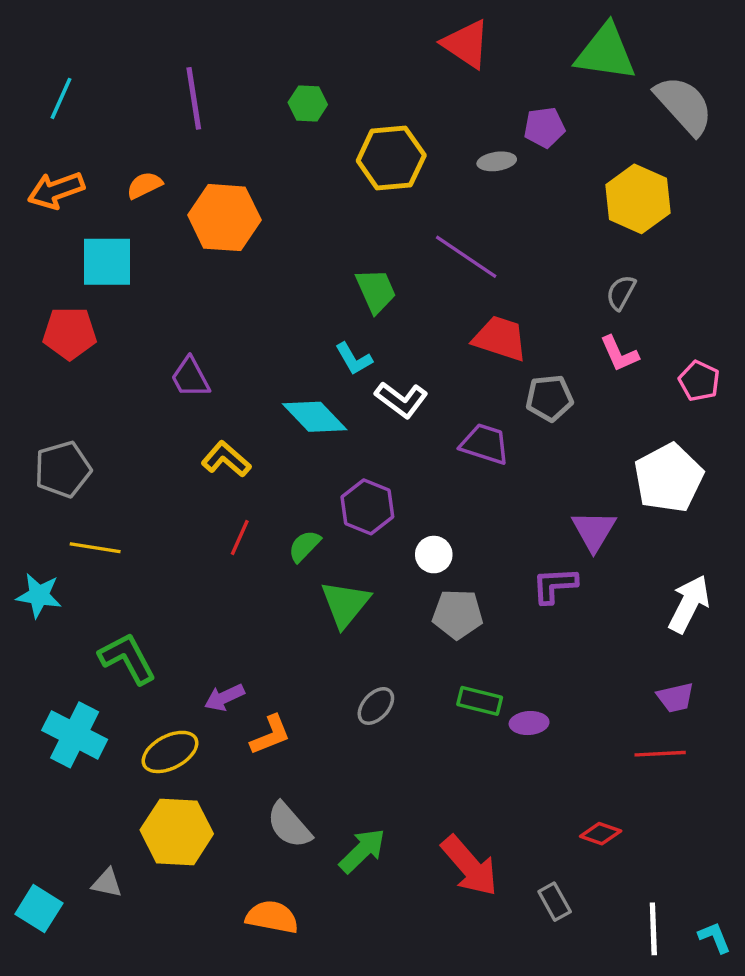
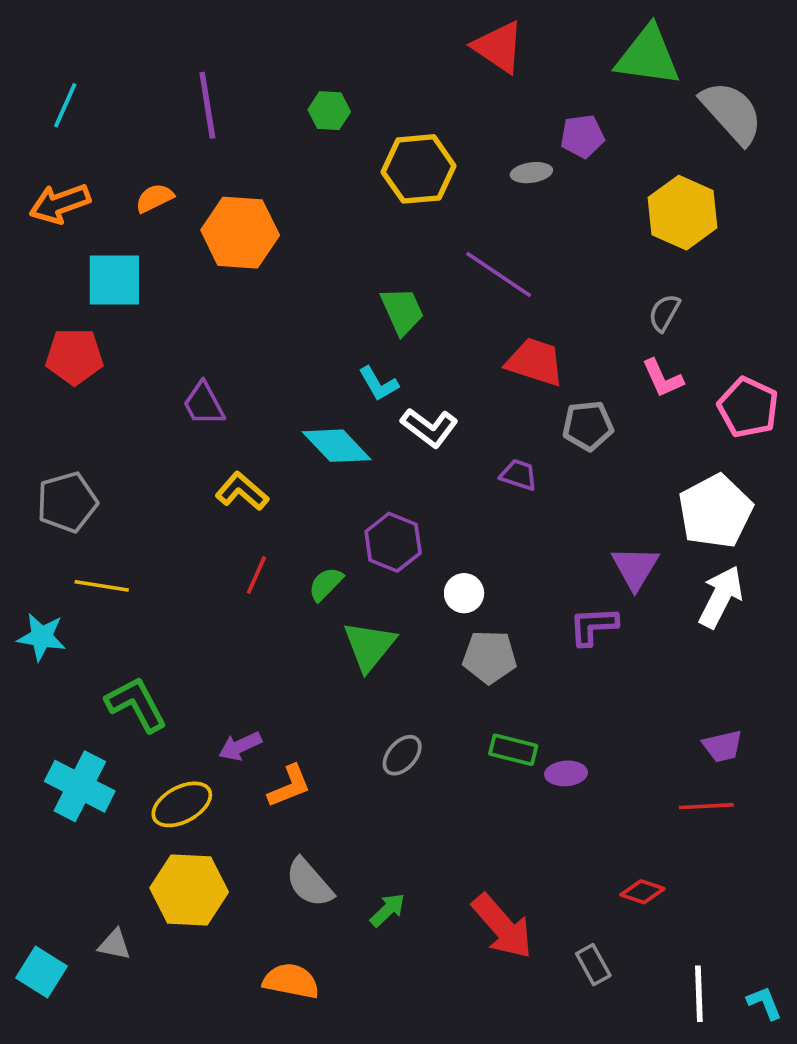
pink pentagon: (699, 381) -> (748, 407), size x1.4
purple trapezoid: (485, 444) -> (519, 475), size x0.7
white arrow: (689, 604) -> (721, 597), moved
green arrow: (362, 851) -> (388, 910), size x0.7

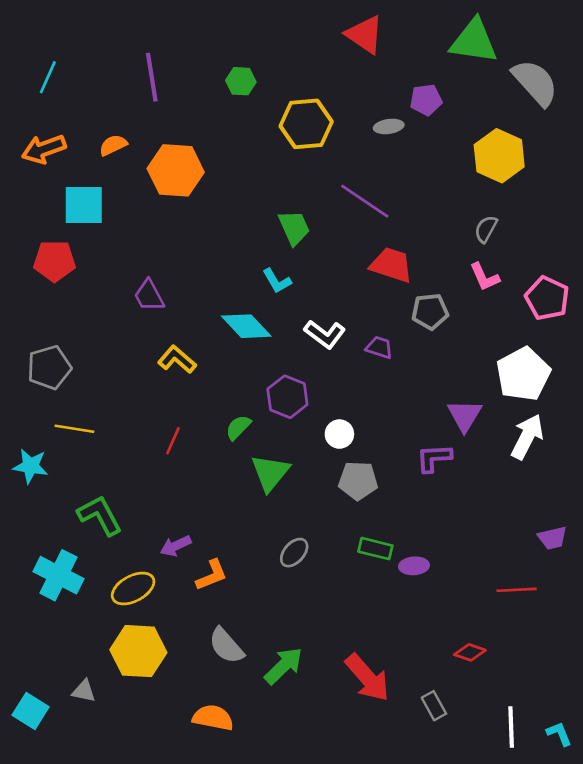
white L-shape: (429, 427) -> (325, 334), moved
red line: (256, 575) -> (173, 441), moved
purple trapezoid: (723, 746) -> (552, 538), moved
green arrow: (388, 910) -> (283, 666), size x1.5

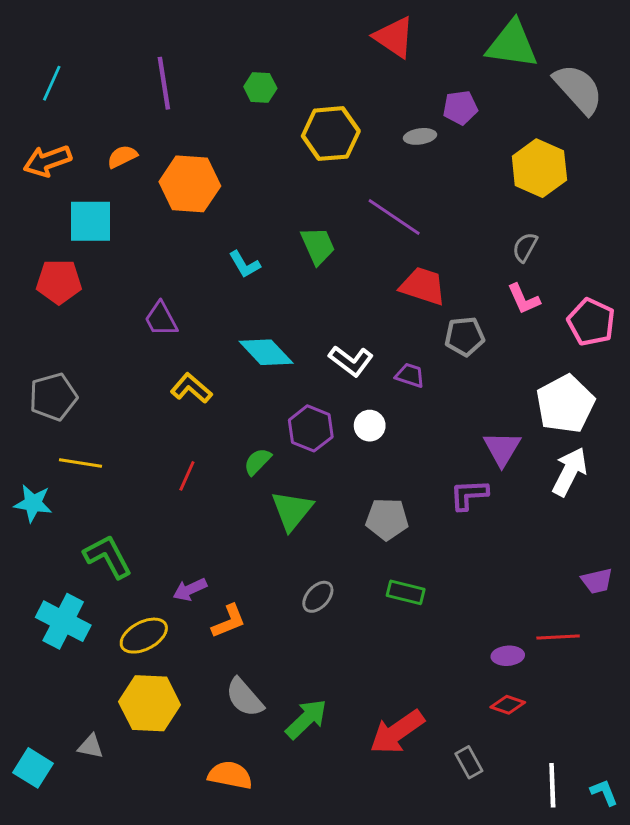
cyan L-shape: (277, 281) -> (244, 264), moved
white circle: (339, 434) -> (370, 426), moved
purple ellipse: (414, 566) -> (508, 656), moved
red arrow: (367, 678) -> (397, 732), turned 96

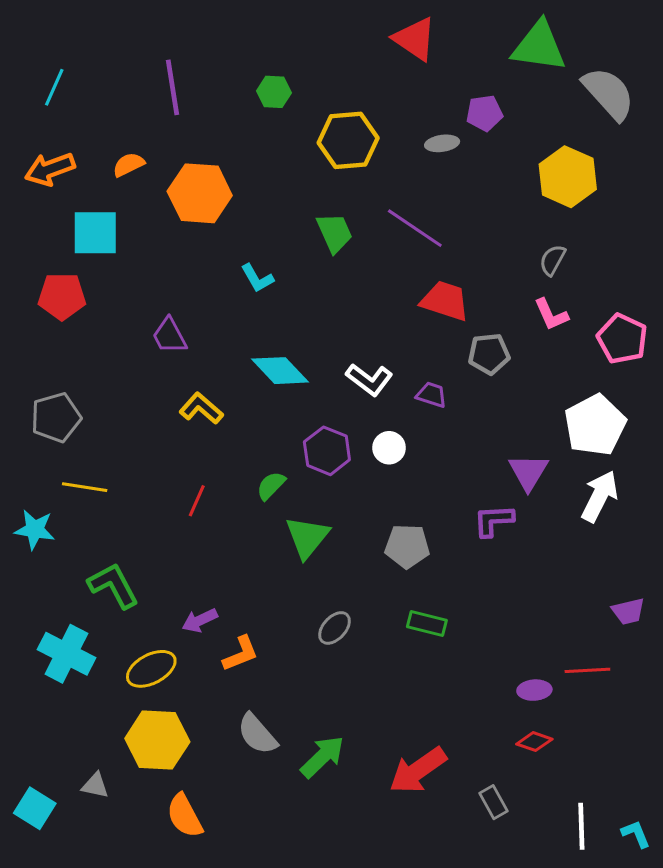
green trapezoid: (318, 246) -> (335, 233), moved
orange semicircle: (230, 775) -> (185, 816), moved, turned -129

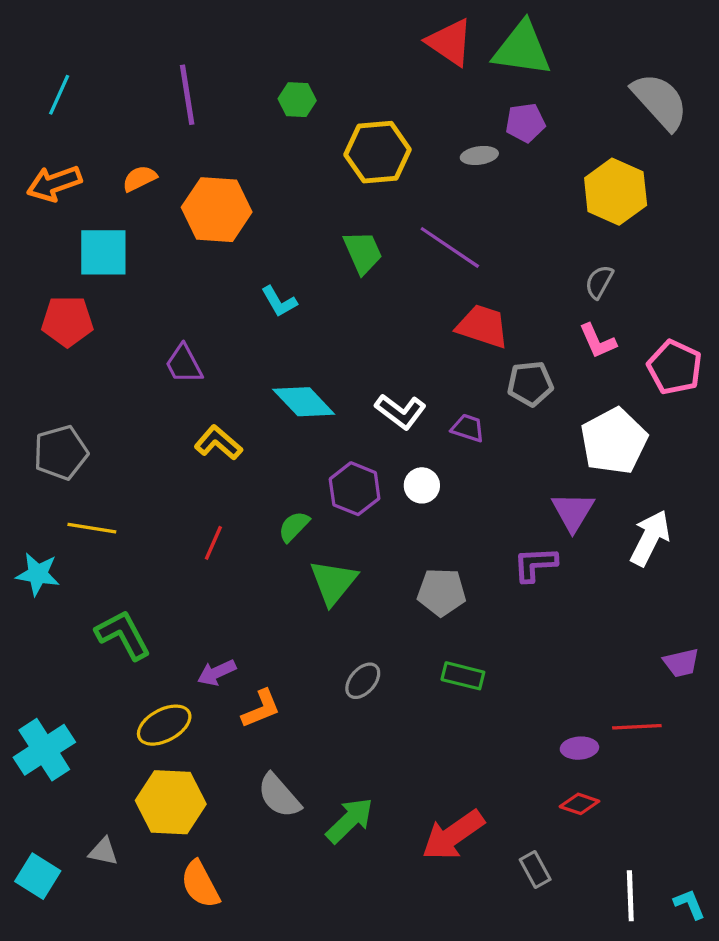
green triangle: (539, 46) -> (522, 49), moved
white pentagon: (595, 425) -> (614, 441), moved
cyan cross: (66, 654) -> (44, 750), moved, turned 30

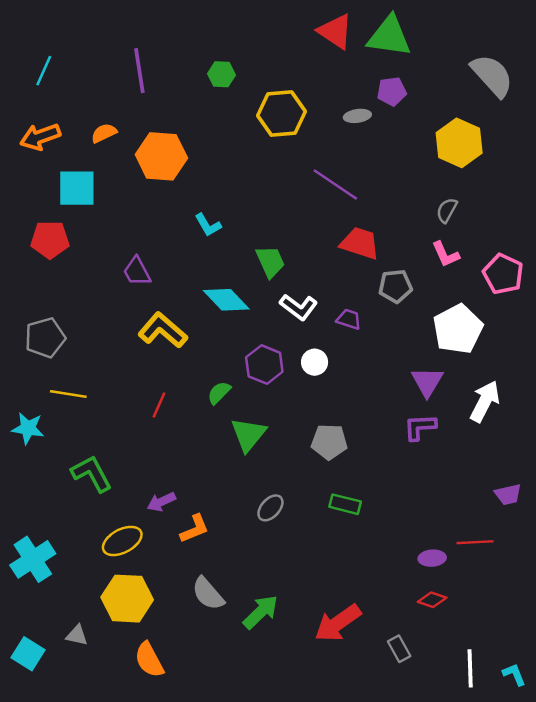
green trapezoid: (363, 252) -> (270, 262), moved
yellow L-shape: (218, 443) -> (163, 330), size x1.4
purple L-shape: (535, 564) -> (420, 427), moved

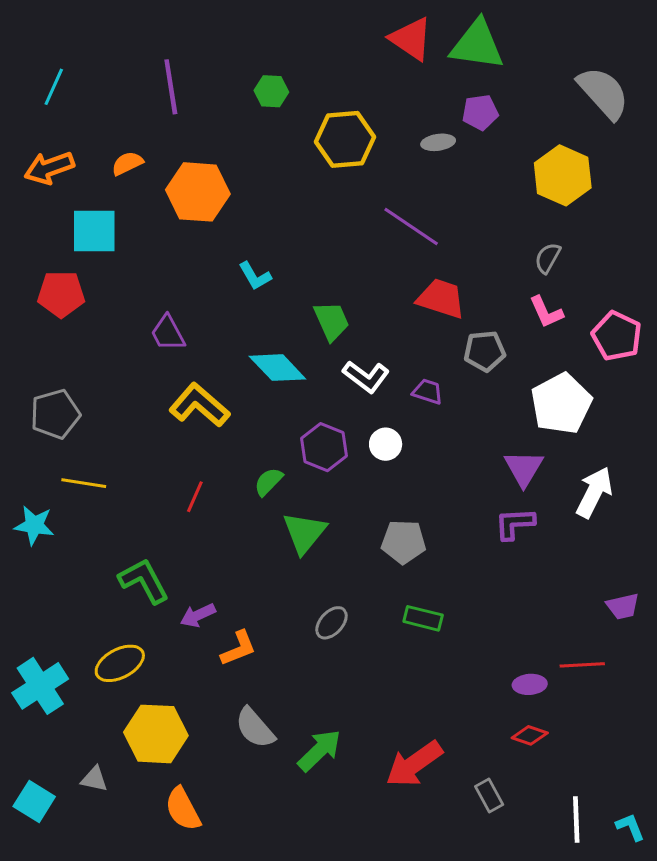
green L-shape: (92, 474) -> (144, 581), moved
yellow ellipse: (122, 541) -> (120, 663), moved

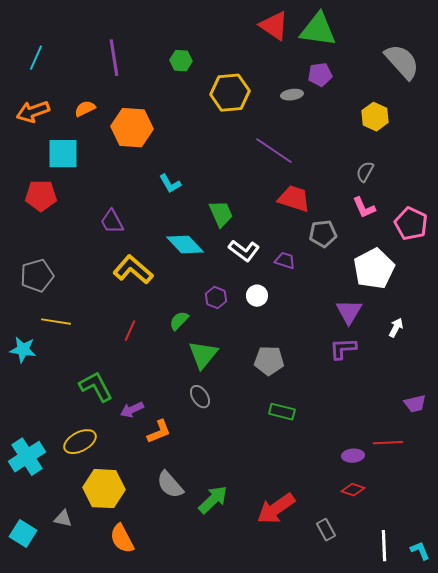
yellow hexagon: (563, 175) -> (375, 117), size x0.7
purple hexagon: (324, 447) -> (216, 298), size x0.7
white arrow: (594, 492) -> (396, 328), size x0.6
gray ellipse: (331, 623) -> (200, 397), moved, turned -75

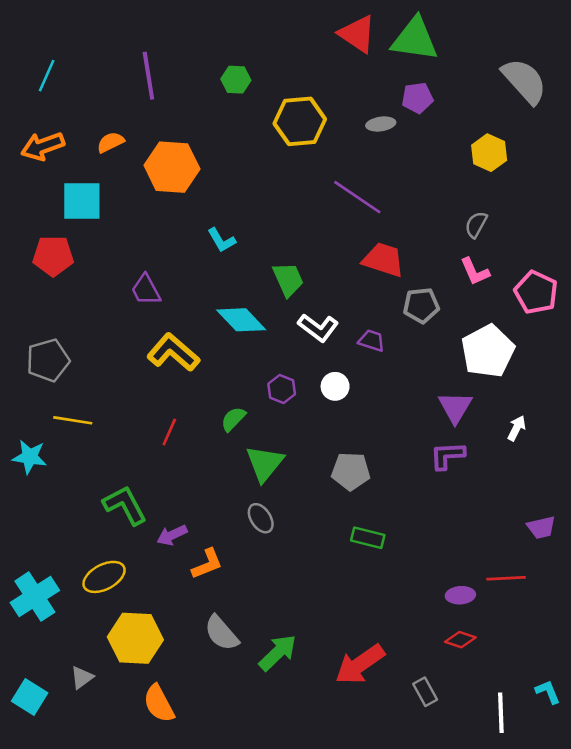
gray triangle: (63, 519) -> (82, 677), turned -48
cyan L-shape: (420, 551) -> (548, 692), moved

